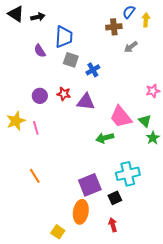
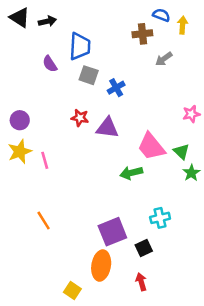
blue semicircle: (129, 12) -> (161, 15), turned 72
purple circle: (40, 96) -> (20, 120), moved
cyan cross: (128, 174) -> (160, 218), size x0.7

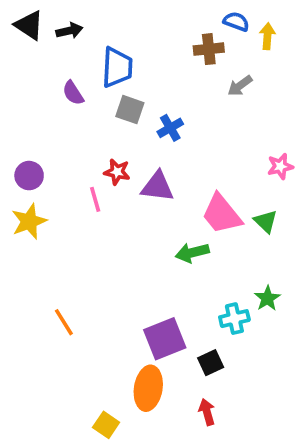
pink line: (45, 160) -> (95, 199), moved
green star: (191, 173) -> (267, 298), moved

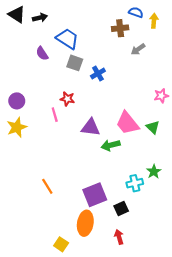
blue trapezoid: (117, 67) -> (67, 39), turned -60
purple triangle: (157, 187) -> (91, 127), moved
orange line: (64, 322) -> (47, 186), moved

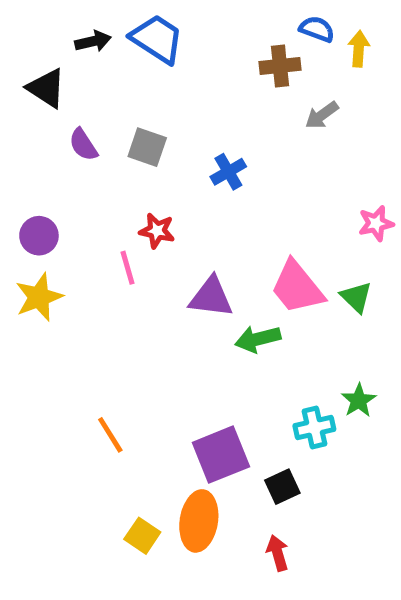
black triangle: (17, 14) -> (46, 88), moved
blue trapezoid: (67, 39) -> (157, 39), moved
purple semicircle: (42, 53) -> (83, 145), moved
gray square: (75, 63) -> (147, 147), moved
yellow square: (61, 244) -> (142, 536), moved

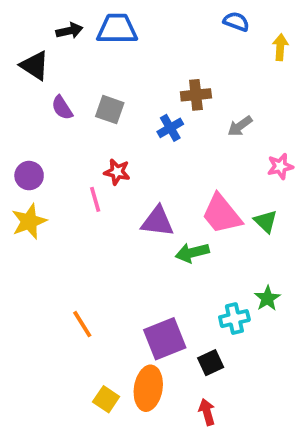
blue trapezoid: (157, 39) -> (117, 29), turned -33
yellow arrow: (359, 49) -> (280, 47), moved
brown cross: (280, 66) -> (196, 95), moved
gray arrow: (322, 115) -> (240, 126), moved

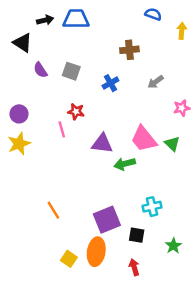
brown cross: (196, 95) -> (129, 50), moved
green star: (267, 298) -> (173, 246), moved
black square: (211, 363) -> (137, 235), turned 35

